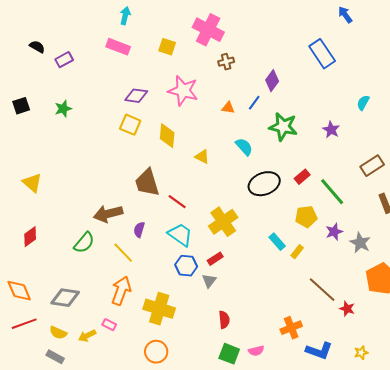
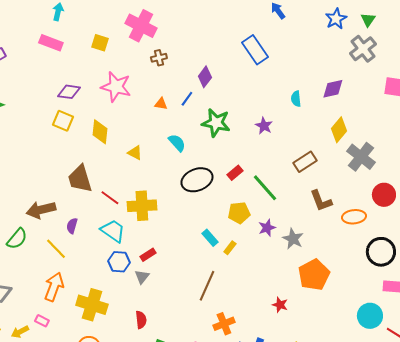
cyan semicircle: (363, 103) -> (296, 99), turned -35
yellow cross: (223, 222) -> (142, 206), moved, turned 32
brown line: (322, 290) -> (207, 286), moved, turned 72
red semicircle: (224, 320) -> (141, 320), moved

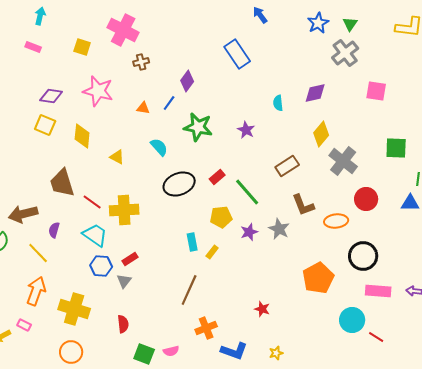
pink rectangle: (51, 43) -> (33, 47), size x0.7
cyan rectangle: (210, 238) -> (192, 242), turned 30
gray star: (293, 239) -> (279, 229), moved
orange pentagon: (314, 275) -> (318, 278), moved

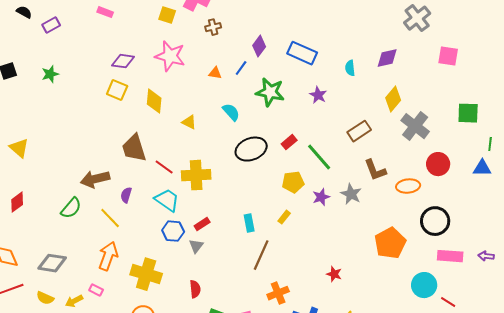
yellow square: (82, 47) -> (167, 15), moved
blue rectangle: (237, 54) -> (302, 53), moved, turned -32
cyan rectangle: (192, 242) -> (249, 223), moved

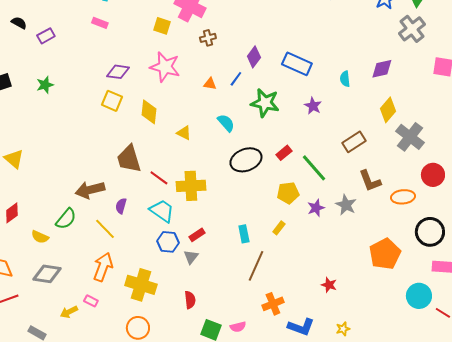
yellow semicircle: (45, 298) -> (40, 237), moved

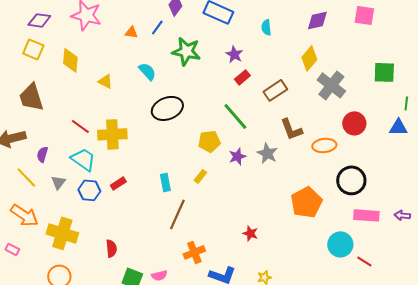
purple diamond: (382, 69) -> (317, 20), moved
red rectangle: (284, 153) -> (242, 77), moved
brown trapezoid: (129, 159) -> (31, 97), moved
gray triangle: (191, 257) -> (58, 182), moved
orange arrow: (103, 267) -> (24, 215), turned 104

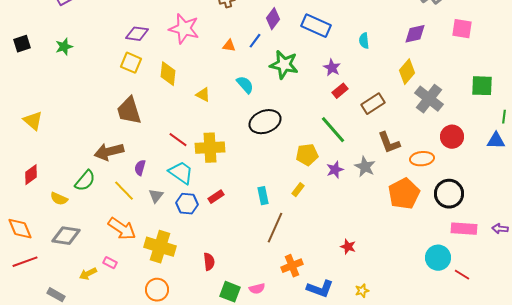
orange pentagon: (306, 202) -> (404, 194), moved

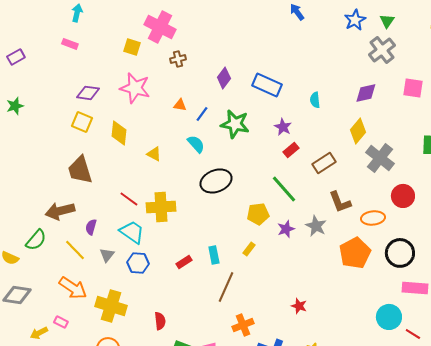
blue line: (255, 41) -> (202, 114), moved
red rectangle: (216, 197) -> (184, 262), moved

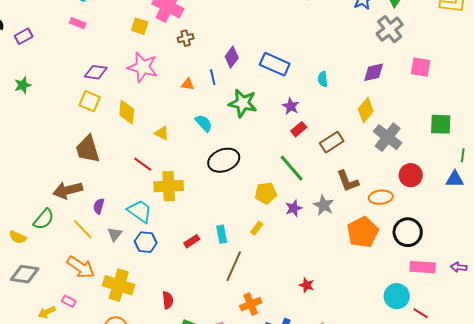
blue line: (202, 114) -> (213, 77), moved, turned -49
red line: (129, 199) -> (143, 164), moved

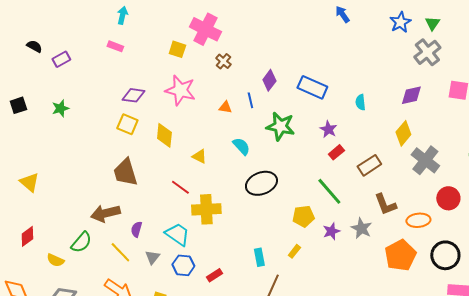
brown cross: (186, 38) -> (223, 61), turned -35
red rectangle: (192, 241) -> (214, 275), moved

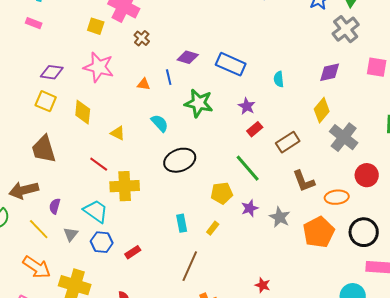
purple diamond: (269, 80) -> (188, 57), turned 70
gray star: (361, 228) -> (280, 217), moved
cyan rectangle: (259, 257) -> (182, 223), moved

